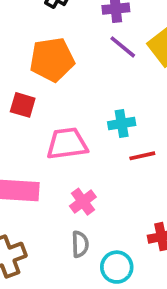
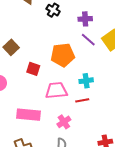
orange pentagon: (52, 60) -> (63, 55), moved
red line: (142, 156) -> (82, 100), moved

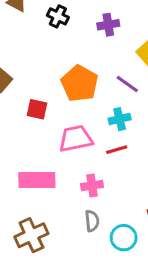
purple line: (88, 40) -> (127, 84), moved
orange pentagon: (63, 55) -> (80, 83), turned -30
pink cross: (64, 122) -> (92, 185), turned 32

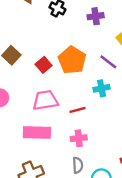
red square: (37, 109) -> (44, 65), moved, turned 35
pink trapezoid: (76, 139) -> (45, 100), moved
red line: (117, 150) -> (77, 110), moved

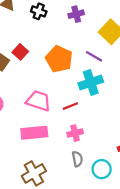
red square: (44, 65) -> (20, 52), moved
cyan cross: (102, 88) -> (91, 82), size x1.5
pink trapezoid: (45, 100) -> (38, 101), turned 35

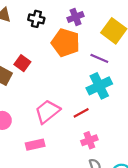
orange pentagon: (59, 59) -> (66, 43), moved
pink trapezoid: (38, 101) -> (47, 111), turned -50
pink rectangle: (34, 133) -> (35, 145), moved, size x0.7

